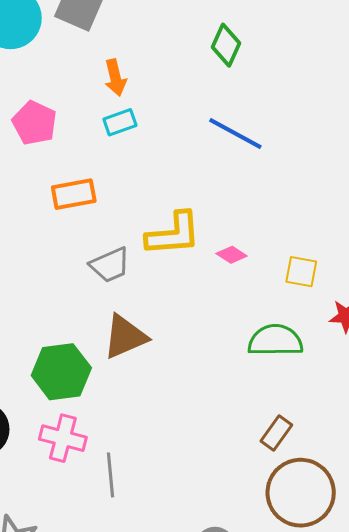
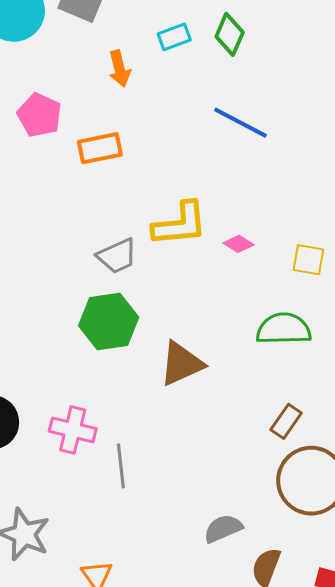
cyan rectangle: (120, 122) -> (174, 37), moved
orange rectangle: (74, 194) -> (100, 148), moved
brown triangle: (125, 337) -> (181, 364), moved
green hexagon: (61, 372) -> (109, 321), moved

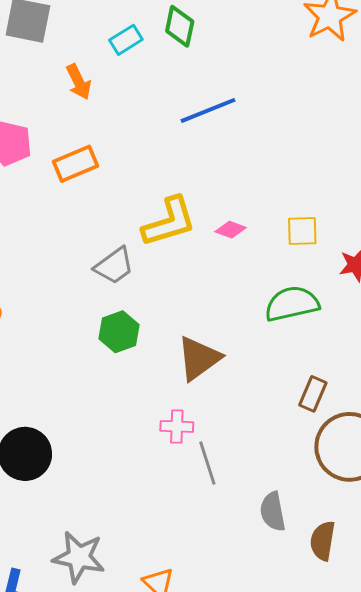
blue line: (240, 123) -> (208, 110), turned -38
green hexagon: (109, 321) -> (119, 332), size x0.7
pink cross: (73, 430) -> (177, 426), moved, size x0.7
gray line: (121, 466) -> (207, 463), moved
gray semicircle: (223, 529) -> (273, 512), turned -66

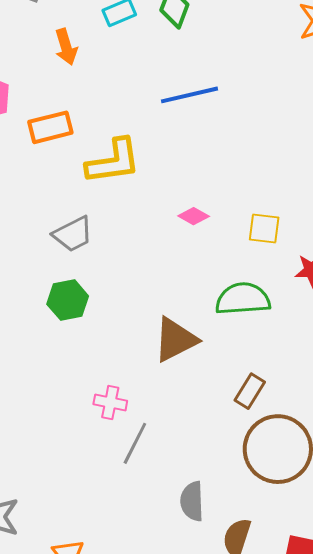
yellow L-shape: (169, 222) -> (113, 161), moved
brown triangle: (199, 358) -> (175, 340), moved
gray line: (207, 463) -> (135, 443), turned 36

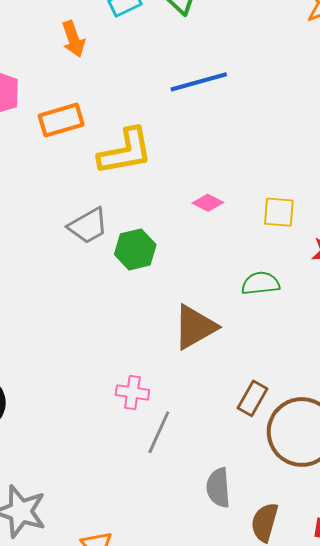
green semicircle: (243, 299) -> (261, 283), size x0.7
green hexagon: (68, 300) -> (135, 249), moved
brown rectangle: (250, 391) -> (253, 398), moved

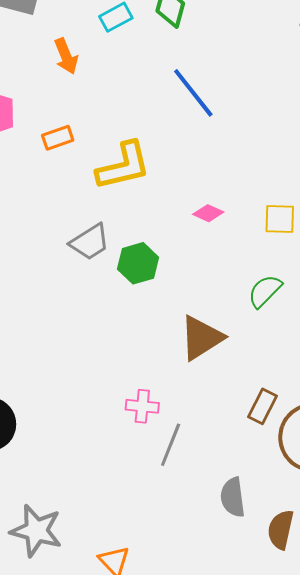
blue line: (199, 82) -> (193, 93), turned 70
orange rectangle: (61, 120) -> (58, 138), size x0.7
green semicircle: (261, 283) -> (265, 291), turned -36

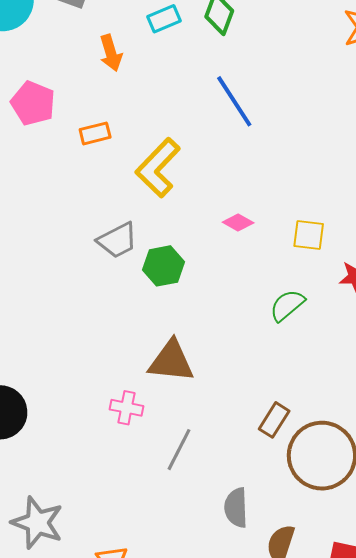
yellow L-shape: (123, 166) -> (158, 168), turned 142
brown triangle: (201, 338) -> (171, 361), moved, turned 33
pink cross: (142, 406) -> (126, 408), moved

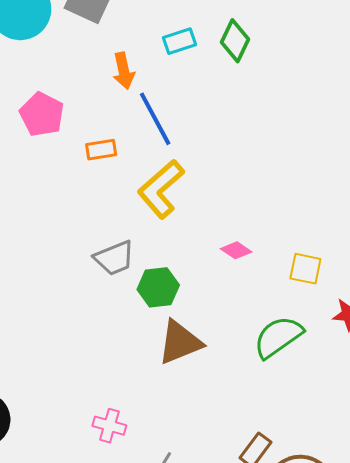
blue line: (234, 101) -> (155, 119), moved
green semicircle: (287, 305) -> (278, 337), size x1.4
brown triangle: (171, 361) -> (180, 342), moved, turned -33

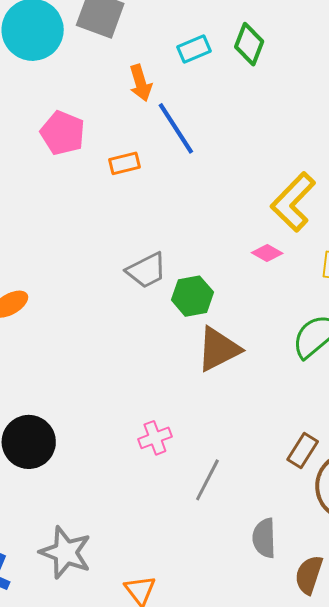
yellow L-shape: (161, 189) -> (293, 202), moved
pink cross: (109, 426) -> (155, 438), turned -32

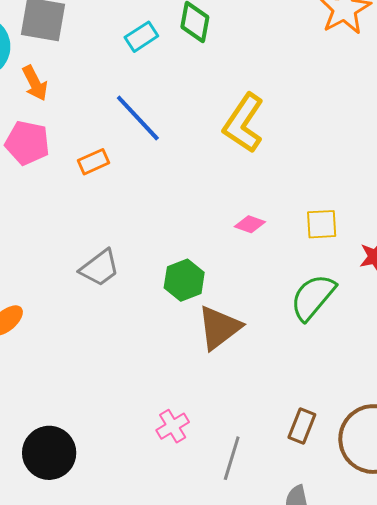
orange arrow: (141, 83) -> (35, 83), moved
yellow L-shape: (293, 202) -> (244, 123), moved
gray trapezoid: (146, 270) -> (100, 268), moved
brown rectangle: (303, 450) -> (302, 426), moved

